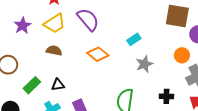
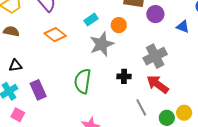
orange circle: (182, 55) -> (119, 25), moved
gray star: (144, 64) -> (102, 44), size x1.4

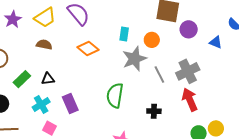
cyan rectangle: (91, 20) -> (124, 34), turned -48
black cross: (124, 76) -> (154, 111), moved
red arrow: (158, 84) -> (190, 100), turned 30
gray line: (141, 107) -> (159, 74), moved

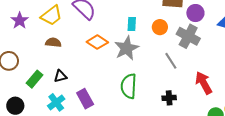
gray star: (134, 59) -> (127, 48), moved
gray cross: (188, 71) -> (188, 36), moved, turned -30

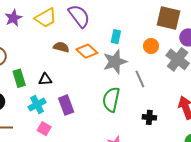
cyan rectangle: (132, 24) -> (116, 37), moved
brown semicircle: (53, 42) -> (61, 47), moved
gray line: (171, 61) -> (140, 79), moved
green rectangle: (34, 79) -> (19, 78), turned -66

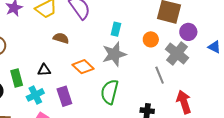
orange diamond: (87, 51) -> (83, 67), moved
green rectangle: (19, 78) -> (17, 78), moved
gray line: (140, 79) -> (160, 75), moved

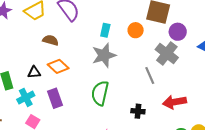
orange circle: (151, 39) -> (136, 30), moved
orange diamond: (83, 67) -> (58, 66), moved
red arrow: (184, 102) -> (175, 102), turned -80

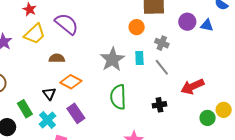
cyan rectangle: (105, 30) -> (139, 58), moved
purple circle: (178, 32) -> (187, 22), moved
gray cross: (167, 53) -> (162, 43), moved, size x0.6
black triangle: (34, 72) -> (49, 94), turned -48

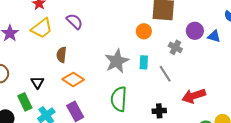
purple semicircle: (67, 24) -> (75, 21), size x0.7
gray cross: (162, 43) -> (175, 47), moved
brown semicircle: (57, 58) -> (61, 55), turned -91
black triangle: (49, 94) -> (37, 82), moved

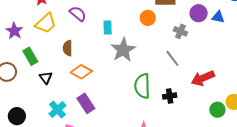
cyan rectangle: (144, 62) -> (108, 27), moved
green semicircle: (119, 99) -> (142, 86), moved
green rectangle: (25, 102) -> (30, 56), moved

